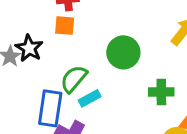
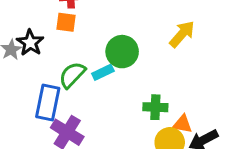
green cross: (161, 92) -> (155, 107), moved
cyan rectangle: (90, 98) -> (103, 72), moved

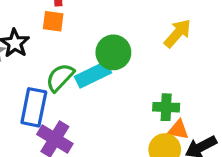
cyan rectangle: (103, 72) -> (93, 75), size x1.5
green cross: (155, 107) -> (166, 107), moved

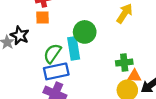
cyan rectangle: (93, 75) -> (74, 48), turned -65
blue rectangle: (34, 107) -> (56, 71), moved, turned 75

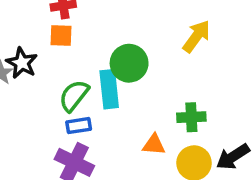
blue rectangle: (56, 71) -> (79, 126), size x0.6
orange triangle: (134, 76) -> (154, 145), moved

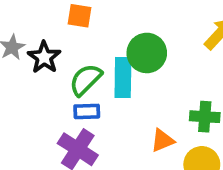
black star: (22, 63) -> (44, 57), moved
orange triangle: (154, 145) -> (162, 140), turned -35

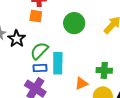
green circle: (147, 53) -> (74, 23), moved
cyan rectangle: (123, 78) -> (58, 63), moved

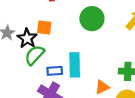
orange square: (36, 16) -> (44, 27), moved
green semicircle: (39, 51) -> (35, 55), moved

